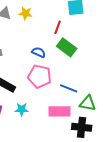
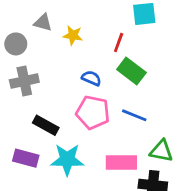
yellow star: (26, 13) -> (73, 35), moved
blue line: (69, 88) -> (134, 115), moved
cyan star: (22, 109) -> (67, 160), size x1.6

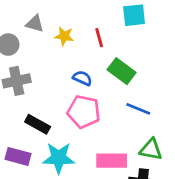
red line: (119, 43) -> (99, 38), moved, turned -36
blue line: (134, 115) -> (138, 109), moved

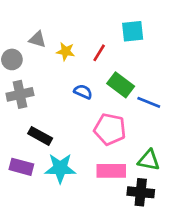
red line: (99, 38) -> (99, 53), turned 48
blue line: (138, 109) -> (149, 102), moved
pink pentagon: (84, 112) -> (110, 129), moved

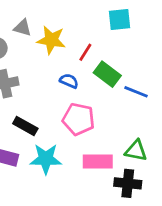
yellow star: (66, 51) -> (51, 40), size x1.5
red line: (99, 53) -> (85, 52), moved
pink pentagon: (110, 129) -> (79, 119), moved

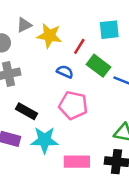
cyan square: (120, 19) -> (109, 30), moved
gray triangle: (23, 28) -> (24, 25), turned -42
pink rectangle: (98, 162) -> (77, 162), moved

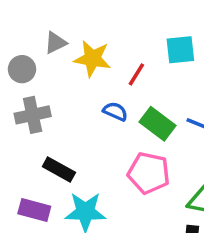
green rectangle: (98, 66) -> (158, 124), moved
pink pentagon: (73, 105) -> (149, 173), moved

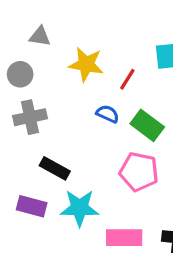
gray triangle: (55, 43) -> (40, 36), moved, turned 35

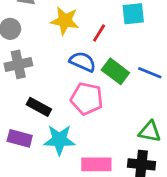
blue semicircle: (108, 114) -> (83, 62), size x1.4
pink pentagon: (139, 172) -> (87, 99), moved

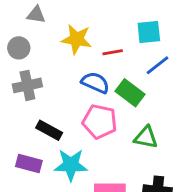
red line: (99, 33) -> (113, 52), turned 48
blue line: (150, 73) -> (157, 65), moved, turned -60
green triangle: (150, 132) -> (146, 137), moved

